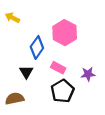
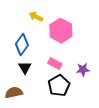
yellow arrow: (12, 18) -> (36, 17), moved
blue diamond: (37, 47) -> (22, 45), moved

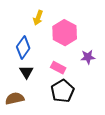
yellow arrow: (36, 17) -> (38, 18), turned -96
purple star: (83, 70) -> (88, 57), moved

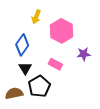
black pentagon: (62, 91) -> (39, 86), moved

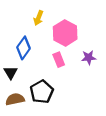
pink rectangle: (55, 64) -> (59, 60), moved, turned 40
black triangle: (25, 68) -> (11, 73), moved

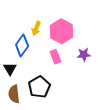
yellow arrow: (38, 18) -> (36, 28), moved
brown semicircle: (15, 99) -> (14, 94), turned -84

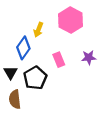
pink hexagon: (62, 31) -> (71, 20), moved
black pentagon: (39, 87) -> (35, 78), moved

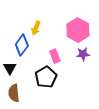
pink hexagon: (71, 20) -> (78, 30), moved
black pentagon: (35, 78) -> (46, 77), moved

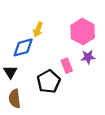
blue diamond: (22, 45) -> (23, 47), turned 40
pink rectangle: (55, 56) -> (67, 66), moved

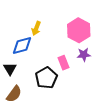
brown semicircle: (15, 99) -> (14, 94), turned -138

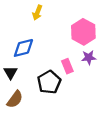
yellow arrow: (36, 28) -> (37, 13), moved

